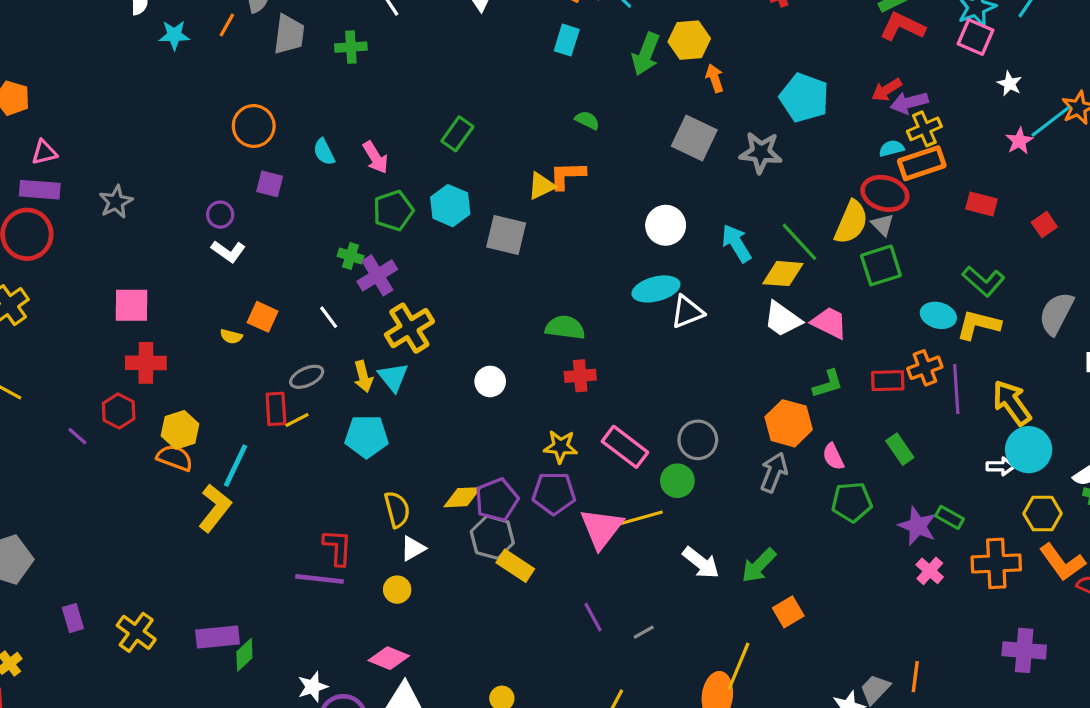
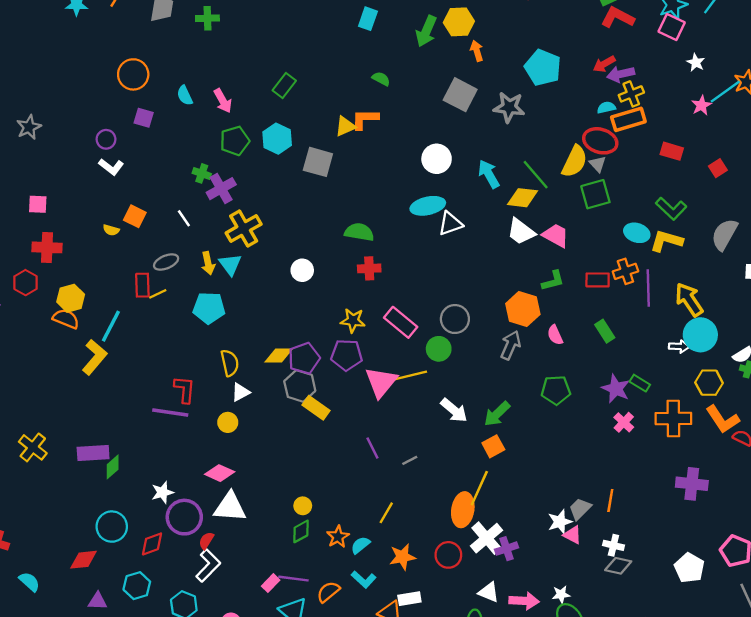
pink square: (131, 305) -> (38, 204), size x0.7
green pentagon: (852, 502) -> (556, 390), moved
orange square: (788, 612) -> (493, 446), moved

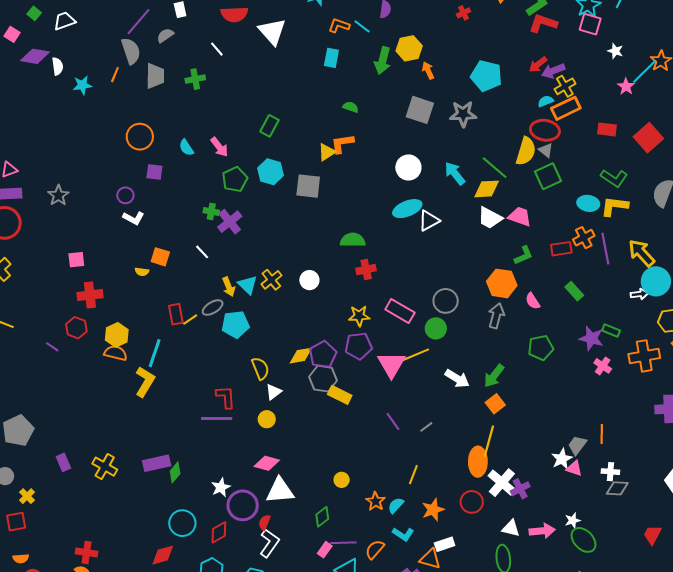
red square: (718, 168) -> (648, 138), size x1.8
yellow cross: (244, 229) -> (271, 280), moved, size x0.7
gray ellipse: (166, 262) -> (213, 308), moved
green diamond: (301, 531) -> (322, 517), moved

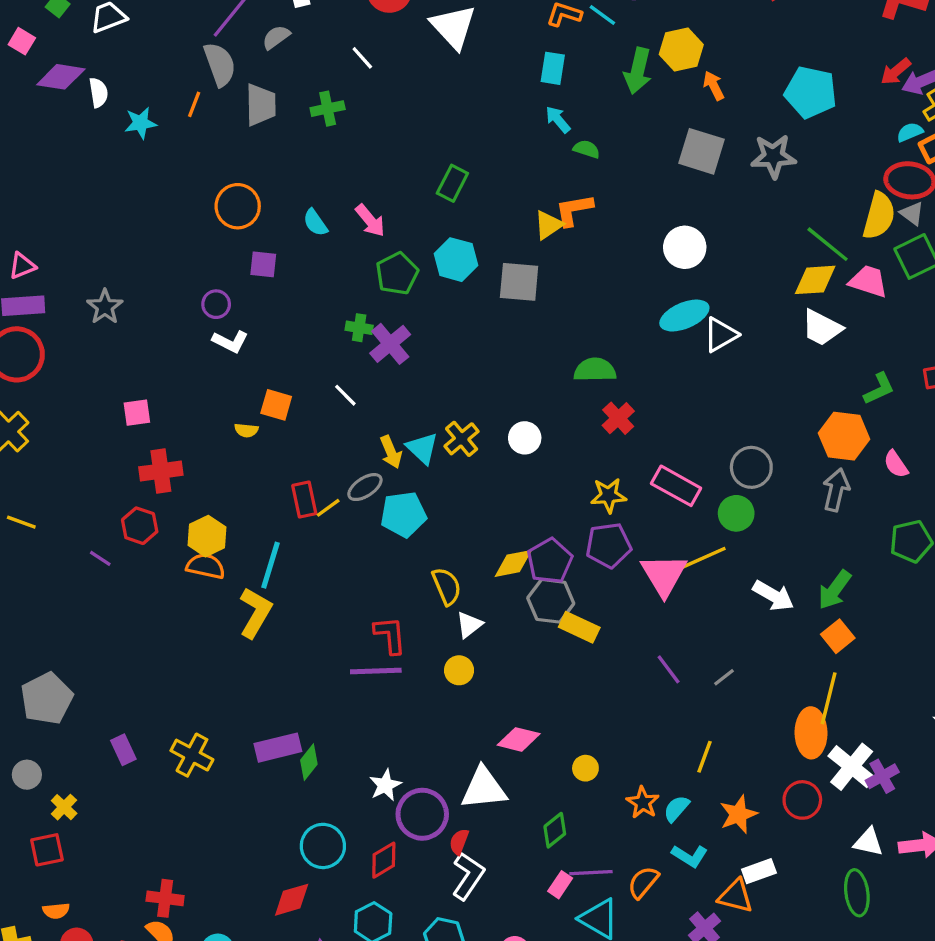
cyan arrow: (455, 173) -> (558, 119), moved, size x0.7
pink trapezoid: (520, 216) -> (868, 281), moved
red cross: (366, 270) -> (618, 418), turned -30
pink diamond: (267, 463) -> (519, 739), moved

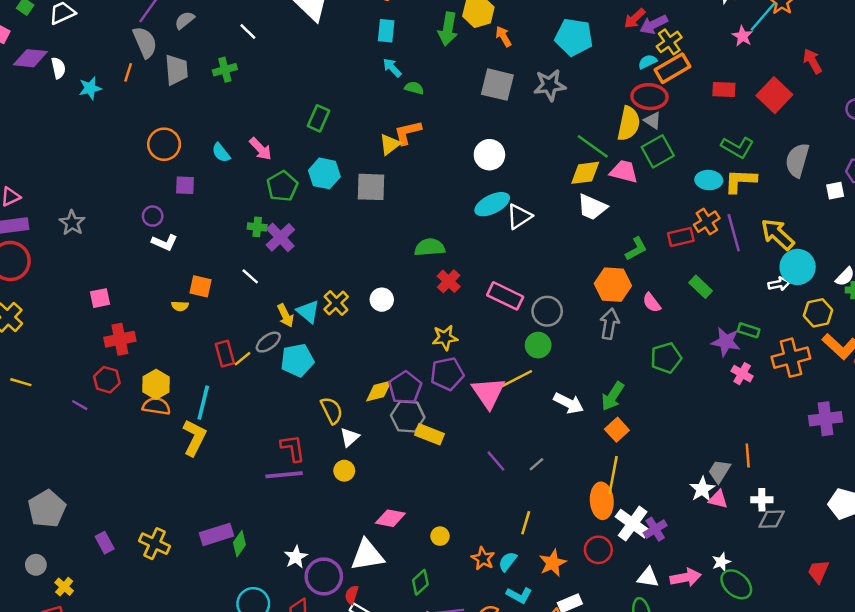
pink rectangle: (676, 486) -> (505, 296), moved

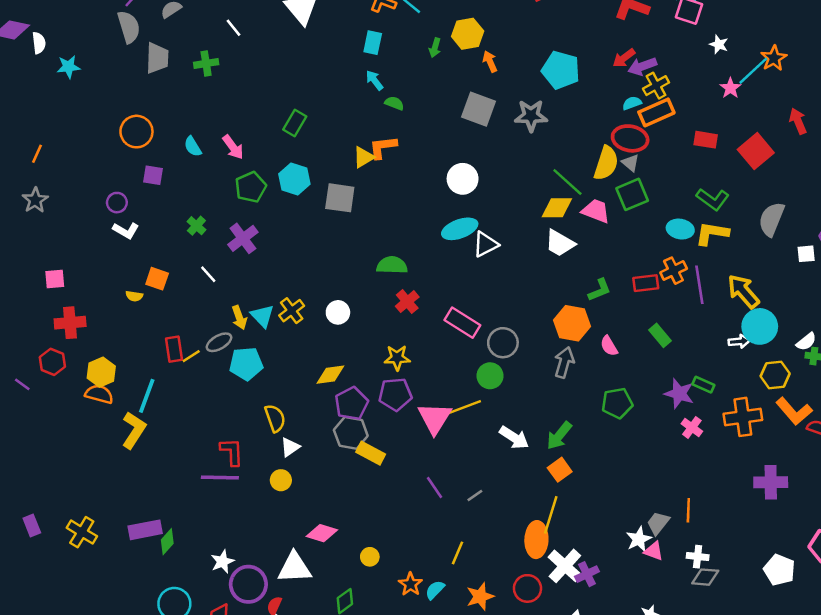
green arrow: (448, 29) -> (435, 48), size x0.6
orange line: (128, 72) -> (37, 154), moved
green cross: (257, 227) -> (196, 226), moved, turned 30
yellow diamond: (379, 391) -> (330, 375), moved

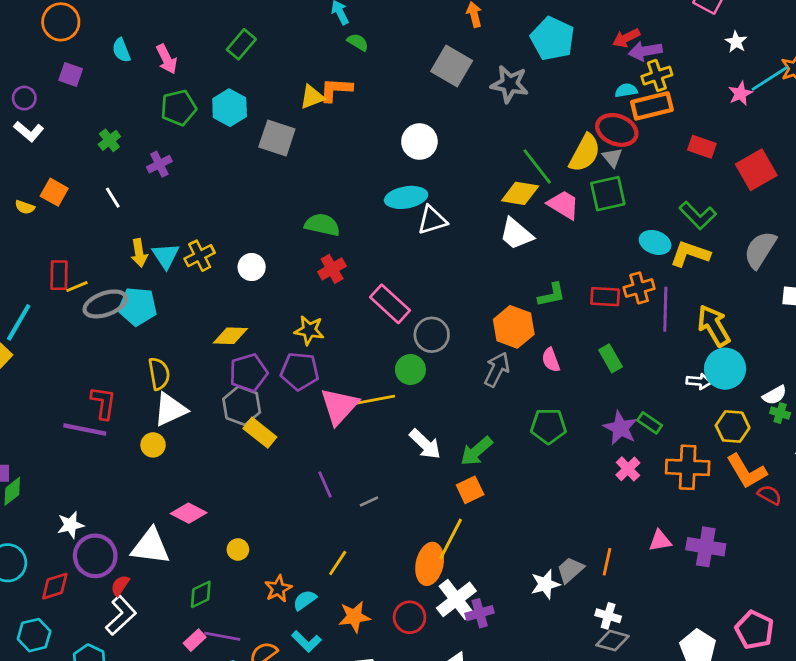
purple cross: (243, 238) -> (159, 164), size x0.7
gray ellipse: (219, 342) -> (105, 304), moved, size x1.4
white triangle: (290, 447) -> (170, 410), size x1.5
pink triangle: (654, 551) -> (660, 541), moved, turned -40

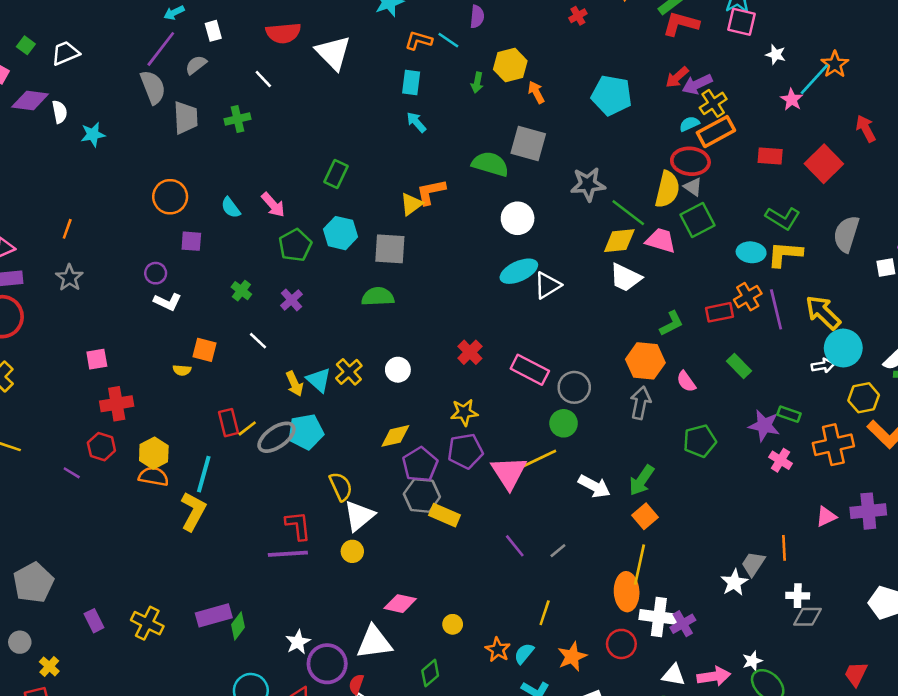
green semicircle: (358, 42) -> (490, 164), moved, size x1.8
gray star: (510, 84) -> (588, 184), moved
green semicircle: (322, 225) -> (378, 297), moved
white cross: (456, 599) -> (659, 617), turned -30

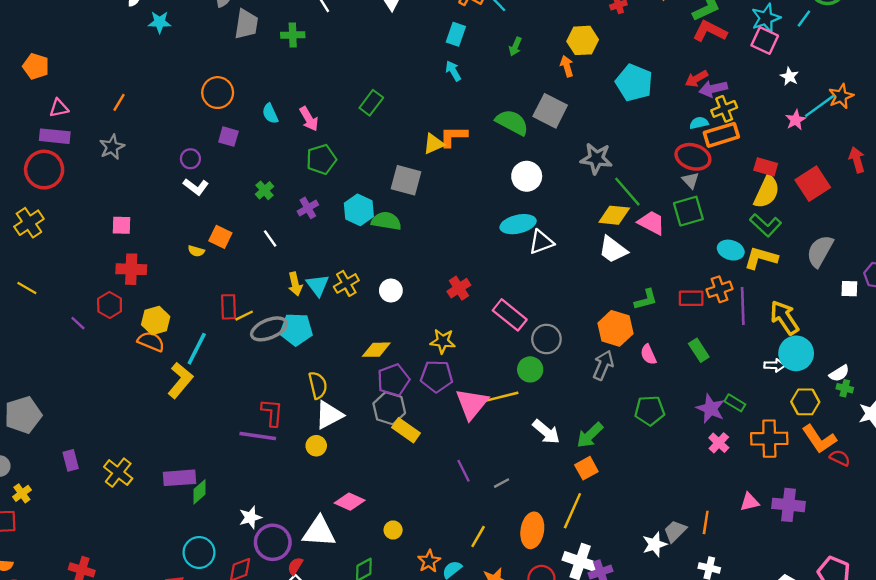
yellow hexagon: (510, 65) -> (583, 40), moved
yellow semicircle: (667, 189) -> (767, 192), moved
cyan hexagon: (341, 233) -> (359, 210), moved
orange ellipse: (627, 592) -> (532, 530), moved

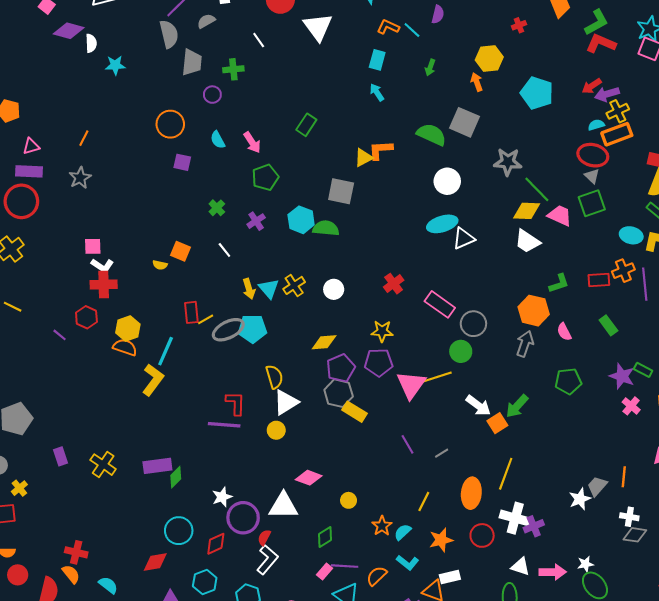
purple circle: (190, 159) -> (212, 95), moved
white L-shape: (196, 187) -> (102, 266), moved
orange square: (586, 468) -> (497, 423), moved

